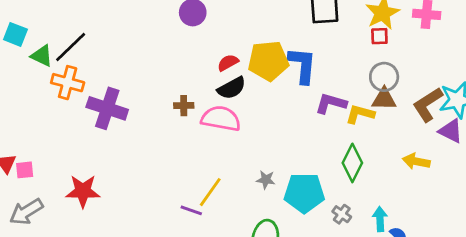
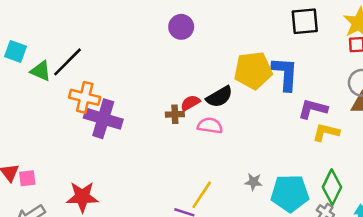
red semicircle: (228, 63) -> (190, 103), moved
orange cross: (68, 83) -> (85, 97), moved
yellow L-shape: (360, 114) -> (326, 132), moved
pink semicircle: (221, 119) -> (210, 126), size x0.7
green diamond: (352, 163) -> (332, 187), moved

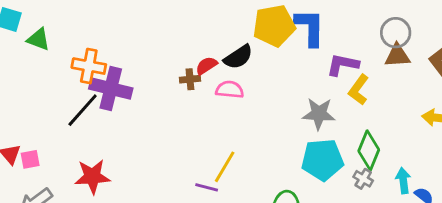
black line: (68, 62) -> (83, 110), moved
yellow L-shape: (326, 132) -> (359, 90), turned -64
gray star: (253, 182) -> (319, 114), moved, size x1.6

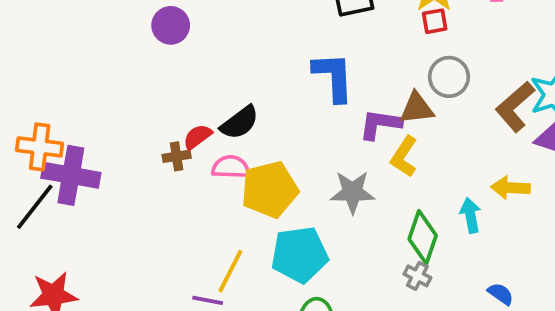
yellow pentagon: (274, 26) -> (270, 190), moved
brown triangle: (397, 56) -> (417, 108), moved
cyan pentagon: (322, 160) -> (300, 255), moved
cyan arrow: (403, 181) -> (470, 215), moved

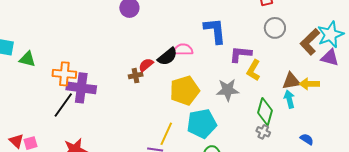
brown triangle: (417, 108) -> (291, 81), moved
pink semicircle: (231, 167) -> (183, 50), moved

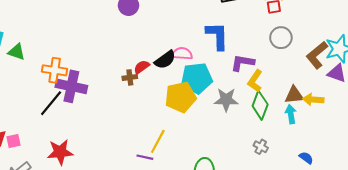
green diamond: (265, 112) -> (260, 105), moved
cyan pentagon: (202, 124) -> (197, 78), moved

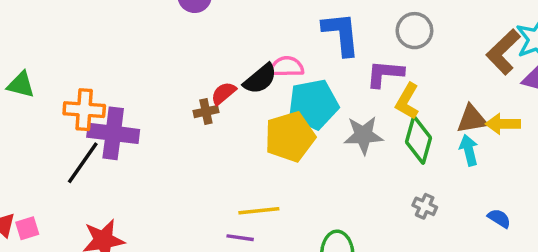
gray circle: (281, 38) -> (414, 31), moved
yellow line: (158, 141) -> (259, 211), turned 60

